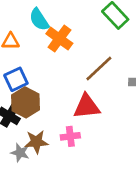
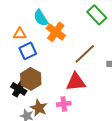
blue square: (16, 79) -> (28, 51), moved
brown star: (36, 142) -> (39, 108), turned 30

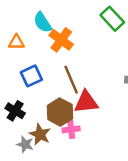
blue square: (28, 51) -> (31, 76), moved
brown line: (85, 54) -> (71, 80), moved, turned -70
brown hexagon: (31, 79) -> (60, 112), moved

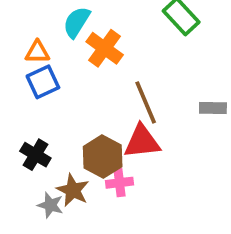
cyan semicircle: (43, 22) -> (77, 22), turned 65
blue square: (31, 76) -> (43, 82), moved
brown line: (71, 80) -> (146, 102), moved

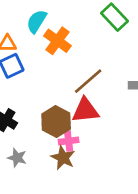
brown line: (146, 102) -> (88, 81), turned 72
brown star: (73, 190) -> (63, 158), moved

